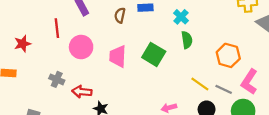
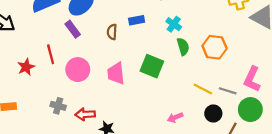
red star: (22, 44) -> (26, 67), moved
orange hexagon: (228, 55) -> (215, 47), moved

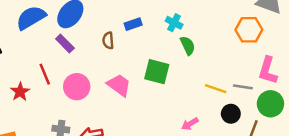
orange hexagon: (215, 47) -> (249, 30), moved
pink trapezoid: (116, 73) -> (119, 85), turned 140

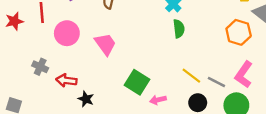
green square: (157, 72) -> (137, 82), moved

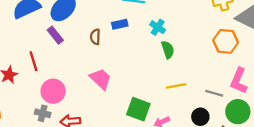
pink circle: (67, 33) -> (53, 91), moved
yellow line: (191, 76) -> (176, 86), moved, turned -36

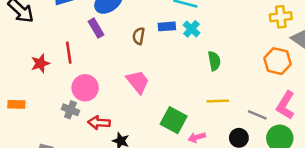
cyan cross: (158, 27) -> (191, 29), moved

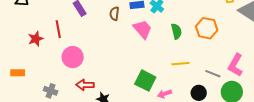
orange hexagon: (278, 61) -> (207, 28), moved
pink trapezoid: (138, 82) -> (142, 29), moved
gray cross: (70, 110) -> (51, 91), moved

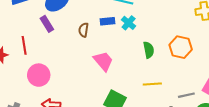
pink trapezoid: (142, 29) -> (103, 61), moved
gray line: (213, 74) -> (186, 95), turned -35

